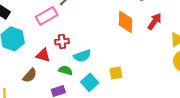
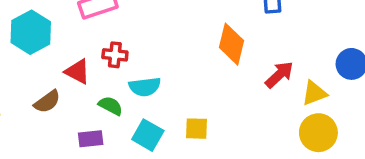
red arrow: (155, 21) -> (279, 75), moved
cyan square: (90, 82) -> (148, 135), turned -30

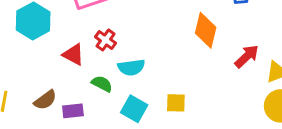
red cross: (115, 55) -> (106, 40), turned 30
brown semicircle: (47, 102) -> (45, 100), moved
purple rectangle: (91, 139) -> (73, 111), moved

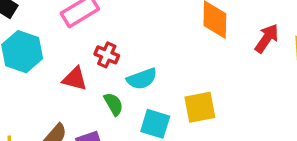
green semicircle: (102, 84) -> (114, 104), turned 45
yellow square: (176, 103) -> (200, 107), size x1.4

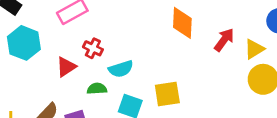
red triangle: (75, 79) -> (66, 67), turned -50
green semicircle: (114, 104) -> (97, 89), turned -66

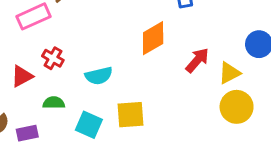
orange diamond: (182, 23) -> (153, 38), turned 52
cyan semicircle: (121, 69) -> (99, 76), moved

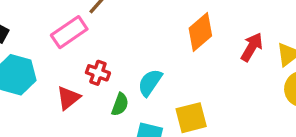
cyan semicircle: (99, 76) -> (150, 83), turned 148
green semicircle: (54, 103) -> (120, 104), moved, turned 120

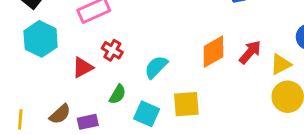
orange diamond: (200, 32) -> (213, 52), moved
green semicircle: (120, 104) -> (118, 94), moved

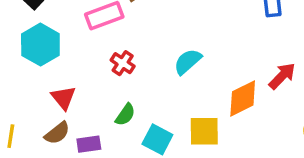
orange diamond: (213, 52) -> (243, 98), moved
red triangle: (83, 67) -> (63, 98), moved, turned -45
cyan semicircle: (156, 67) -> (188, 62), moved

